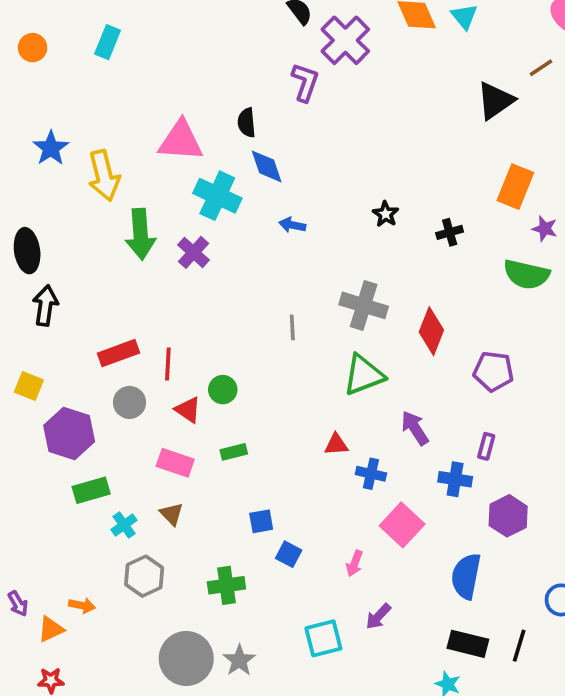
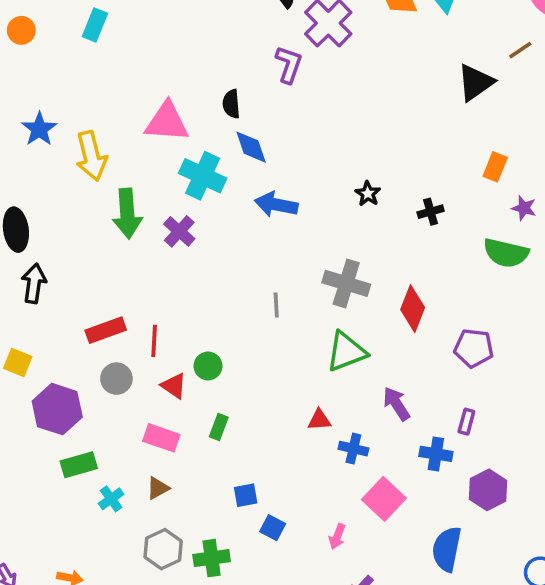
orange rectangle: (515, 187) -> (495, 167), size x0.7
blue arrow: (292, 225) -> (276, 204), size x1.6
green rectangle: (234, 452) -> (219, 427), turned -55
brown triangle: (172, 514) -> (158, 488), turned 45
gray hexagon: (144, 576) -> (163, 549), moved

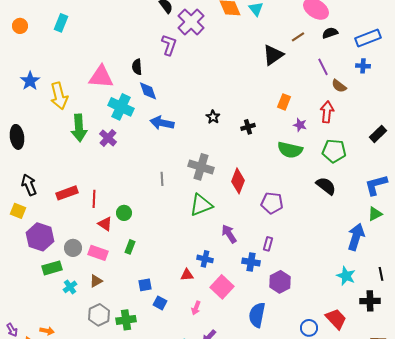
black arrow: (34, 283) -> (29, 185), moved, turned -30
gray circle: (116, 379) -> (73, 248), moved
red triangle: (319, 420) -> (187, 275), moved

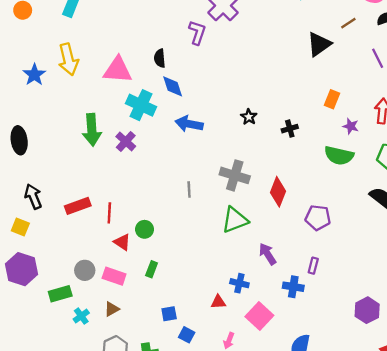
yellow arrow: (59, 96) -> (68, 59), moved
purple hexagon: (40, 237) -> (21, 269), moved
purple hexagon: (280, 282) -> (367, 310), moved

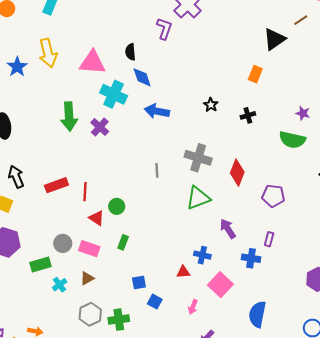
orange rectangle: (332, 99) -> (255, 74), moved

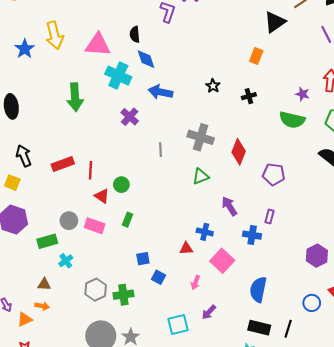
purple cross: (100, 127) -> (130, 117), moved
green triangle: (198, 198) -> (201, 176), size x0.7
brown triangle: (87, 278) -> (44, 284), moved, turned 32

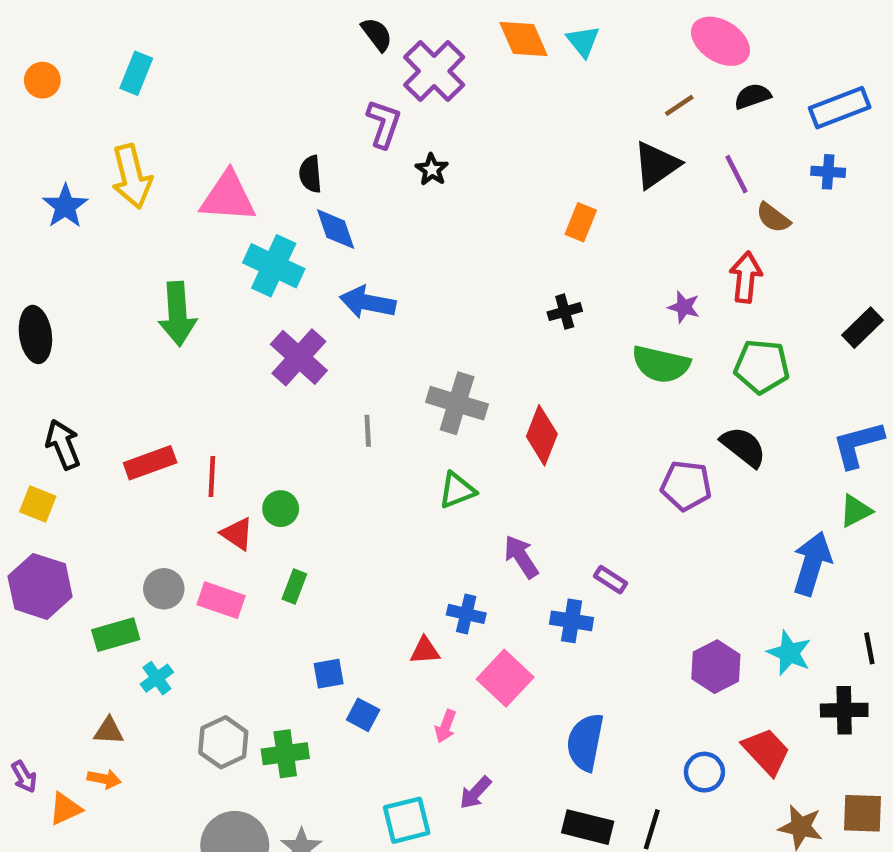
black triangle: (275, 22) -> (656, 165), moved
black star: (213, 86) -> (432, 170), moved
purple cross: (130, 117) -> (299, 357), size x1.4
purple pentagon: (274, 174) -> (686, 486), moved
purple rectangle: (270, 217) -> (611, 580), turned -72

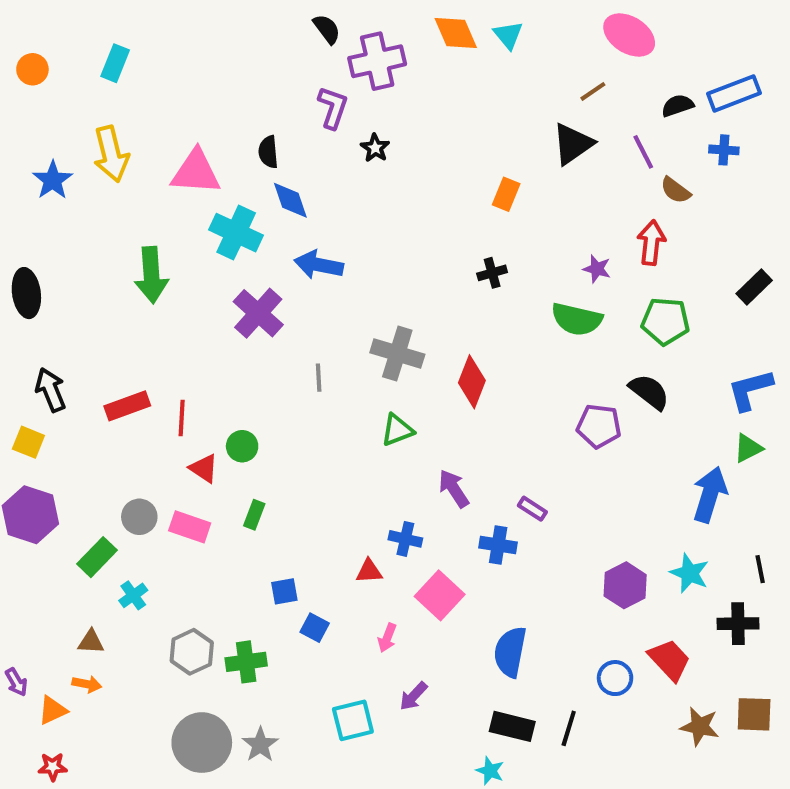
purple cross: (434, 71) -> (377, 61), turned 32
black semicircle: (753, 96) -> (678, 106), moved
green rectangle: (116, 635) -> (97, 557), turned -30

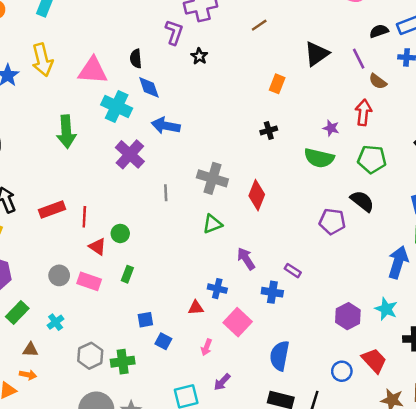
brown line: (593, 91) -> (259, 25), moved
green rectangle: (97, 557) -> (17, 313), moved

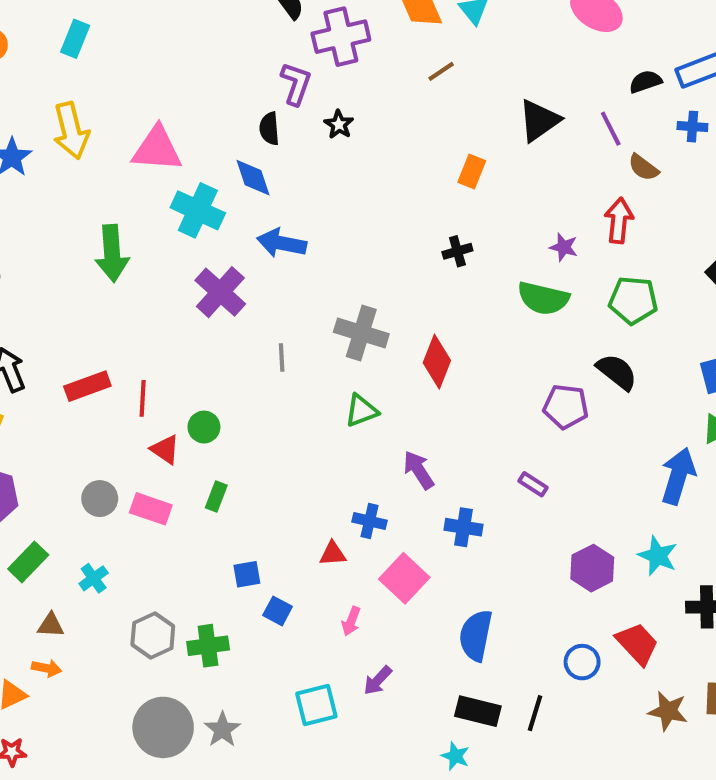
black semicircle: (136, 59) -> (269, 129), moved
purple rectangle: (293, 271) -> (533, 484), moved

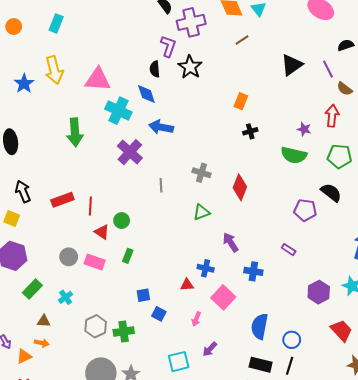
black star: (339, 125) -> (190, 67), size x1.6
orange rectangle: (472, 172) -> (241, 101), moved
gray cross: (361, 333) -> (201, 173), size x0.7
blue circle: (582, 662) -> (292, 340), moved

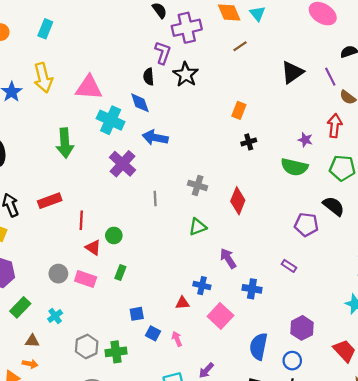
red rectangle: (62, 200) -> (50, 201), moved
purple hexagon: (319, 292) -> (302, 328), moved
pink arrow: (196, 319) -> (177, 339), moved, turned 136

